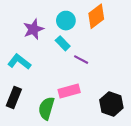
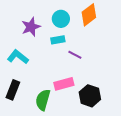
cyan rectangle: (63, 43) -> (58, 40), turned -56
black hexagon: (111, 104) -> (90, 96), moved

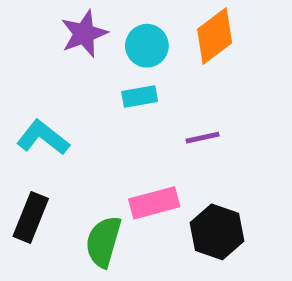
purple star: (31, 27) -> (84, 34), moved
purple line: (75, 55) -> (203, 138), moved, turned -40

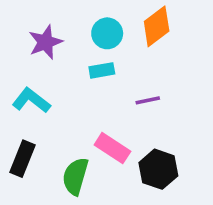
purple star: (84, 34) -> (45, 42), moved
pink rectangle: (154, 203) -> (112, 148), turned 48

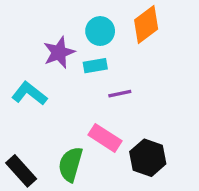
purple star: (45, 42) -> (59, 52), moved
purple line: (148, 100) -> (120, 94), moved
black rectangle: (22, 159) -> (21, 171), moved, turned -64

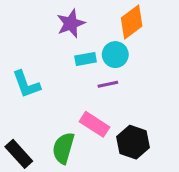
cyan circle: (100, 31) -> (115, 55), moved
purple star: (59, 52) -> (71, 23), moved
cyan L-shape: (29, 94) -> (26, 84), turned -148

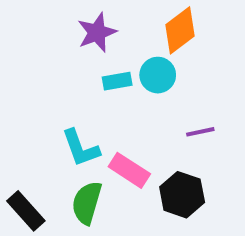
cyan L-shape: (26, 84) -> (81, 148), moved
purple line: (108, 84) -> (200, 132), moved

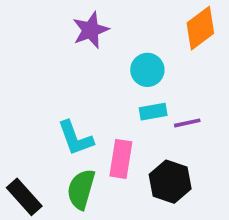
orange diamond: (180, 30) -> (200, 28), moved
cyan rectangle: (117, 81) -> (153, 112), moved
pink rectangle: (129, 170) -> (121, 159), turned 66

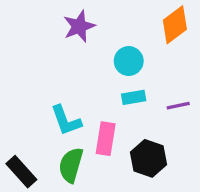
purple line: (187, 123) -> (178, 106), moved

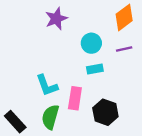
purple line: (178, 106) -> (124, 49), moved

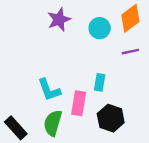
cyan circle: (91, 43) -> (100, 28), moved
cyan rectangle: (95, 69) -> (100, 82), moved, turned -70

